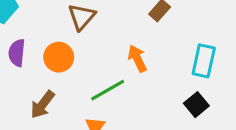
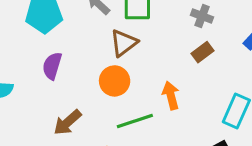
orange circle: (59, 57) -> (115, 81), moved

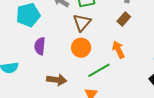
brown rectangle: (203, 52) -> (124, 19), moved
brown arrow: (67, 122) -> (57, 80), turned -120

